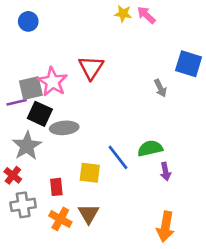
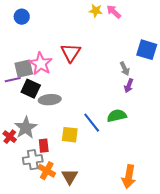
gray star: (27, 146) -> (26, 128), moved
purple arrow: (165, 172) -> (129, 86), moved, turned 32
gray cross: (23, 205) -> (33, 160), moved
brown triangle: (89, 214) -> (70, 177), moved

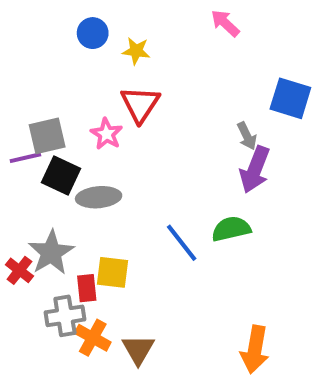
yellow star: (96, 11) -> (136, 51), moved
blue circle: (22, 17) -> (93, 33), moved
pink star: (41, 64) -> (106, 134), moved, size x0.7
purple arrow: (129, 86) -> (255, 170), size x1.6
yellow square: (70, 135) -> (112, 272), moved

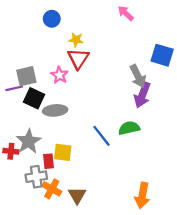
yellow star: (136, 51) -> (76, 40), moved
gray arrow: (247, 136) -> (138, 76), size x1.5
red cross: (19, 270) -> (11, 151), turned -32

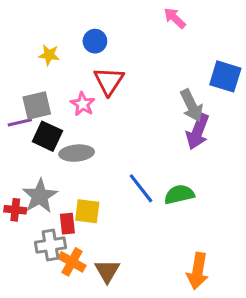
blue circle: (52, 19) -> (95, 41), moved
yellow star: (76, 40) -> (49, 55), moved
green semicircle: (129, 128) -> (179, 194), moved

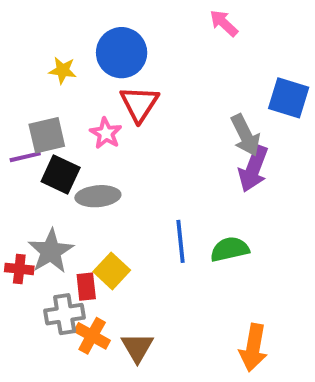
blue circle: (95, 41) -> (122, 53), size x1.6
blue line: (141, 188) -> (181, 241), turned 32
yellow square: (87, 211) -> (112, 271), turned 36

